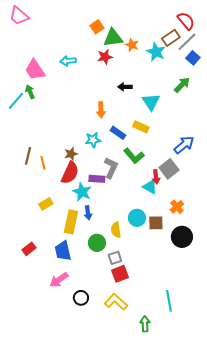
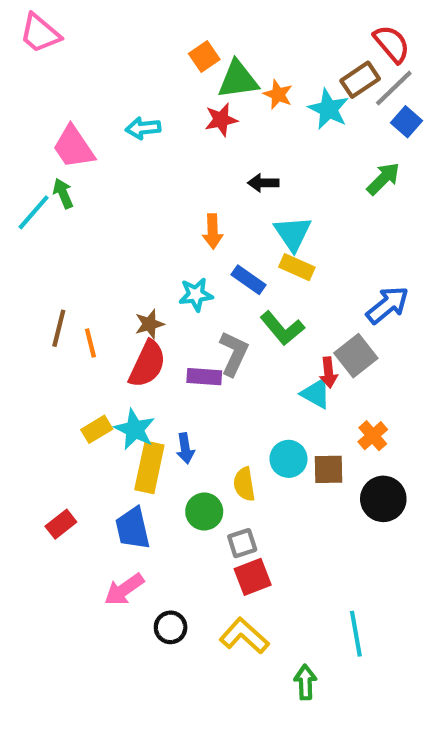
cyan triangle: (151, 102) -> (293, 233), moved
cyan star: (82, 192) -> (135, 429), moved

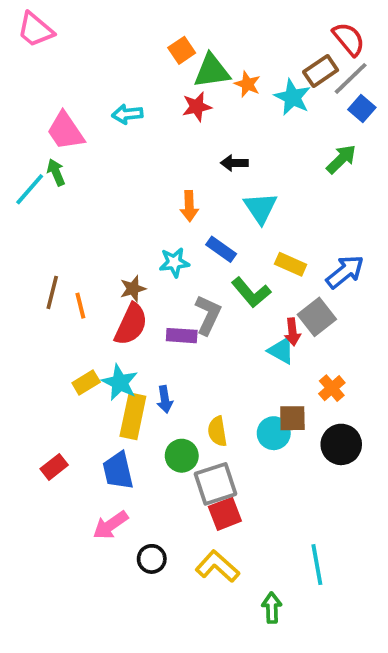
yellow rectangle: (297, 267) -> (291, 264), moved
cyan circle: (288, 459) -> (274, 433), moved
gray square: (242, 543) -> (216, 484), size x1.6

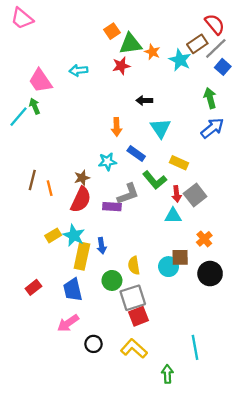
green arrow: (341, 159) -> (210, 98), turned -60
blue arrow: (345, 272) -> (212, 128), moved
gray L-shape: (208, 315) -> (128, 194), turned 45
red arrow: (292, 332) -> (177, 194), moved
cyan triangle: (281, 351) -> (173, 216), turned -30

